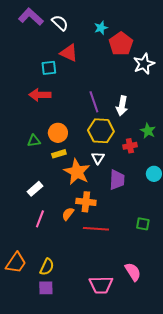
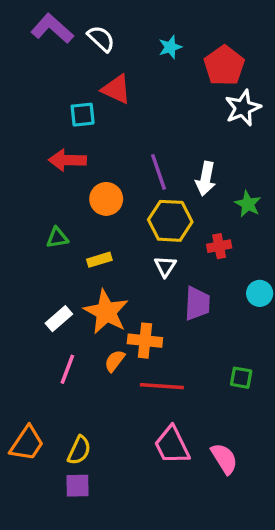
red pentagon: (121, 44) -> (224, 66), moved
green star: (148, 131) -> (248, 204), moved
orange circle: (58, 133) -> (106, 199), moved
orange star: (77, 172) -> (106, 312), moved
pink trapezoid: (101, 285) -> (172, 445), moved, turned 65

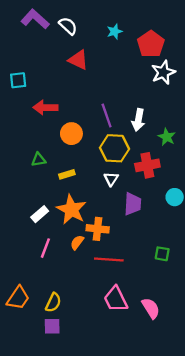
cyan square: (83, 115) -> (18, 80), moved
red cross: (219, 246) -> (147, 165), size x1.5

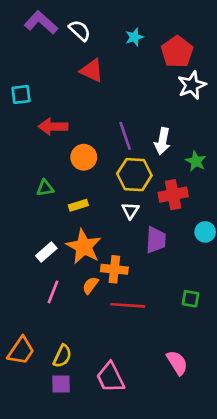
pink trapezoid: (116, 299) -> (110, 377), moved

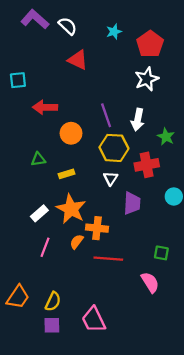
white star: (192, 85) -> (147, 79), moved
pink semicircle: (177, 363) -> (150, 282), moved

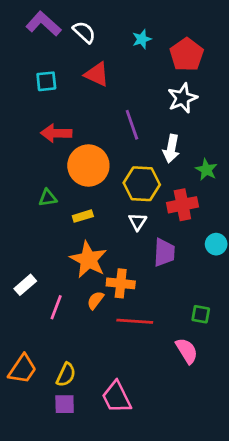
cyan square: (18, 80) -> (46, 81), moved
purple line: (106, 115) -> (132, 125), moved
orange circle: (71, 133) -> (88, 166), size x1.5
white rectangle: (39, 213) -> (25, 285), moved

